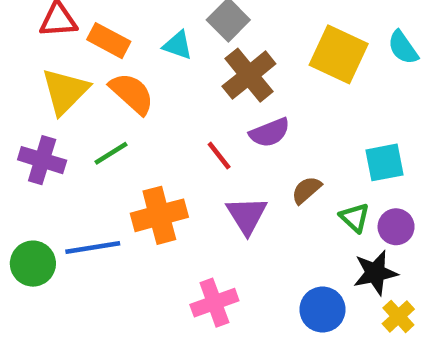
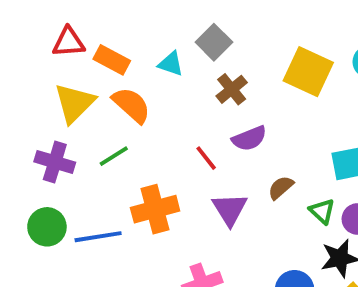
brown cross: (249, 75) -> (232, 89), size x0.7
green circle: (33, 264) -> (47, 227), moved

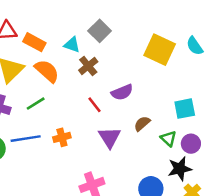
brown cross: (232, 89) -> (88, 66), moved
orange cross: (155, 209) -> (62, 137), size x0.6
blue line: (98, 237) -> (26, 139), moved

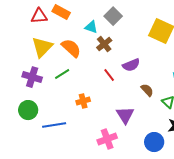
orange rectangle: (34, 42) -> (61, 12), moved
brown semicircle: (142, 124) -> (147, 90), turned 88
purple triangle: (110, 137) -> (125, 115), moved
blue line: (26, 139) -> (54, 125), moved

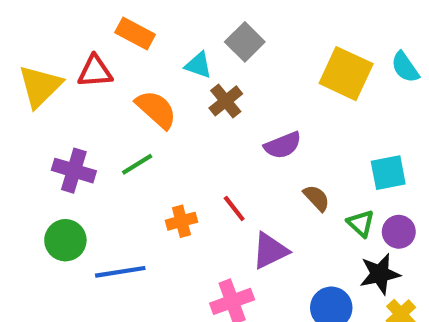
red triangle: (39, 16) -> (95, 71), moved
yellow triangle: (42, 47) -> (40, 86), moved
red line: (109, 75) -> (234, 209), moved
purple triangle: (125, 115) -> (270, 251), turned 36

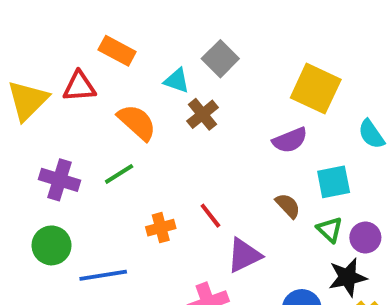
cyan semicircle: (405, 67) -> (371, 134), moved
purple semicircle: (283, 145) -> (290, 140), moved
cyan square: (388, 173) -> (334, 182), moved

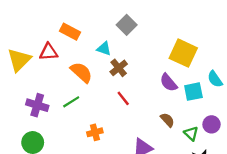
gray square: (220, 59) -> (127, 25), moved
purple semicircle: (290, 140) -> (169, 83), turned 72
cyan square: (334, 182) -> (193, 92), moved
red line: (210, 216) -> (123, 98), moved
purple circle: (365, 238) -> (212, 124), moved

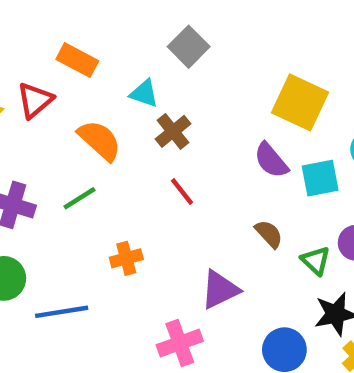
red triangle: (49, 52) -> (35, 100), turned -36

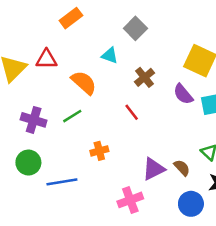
orange rectangle: (77, 60) -> (71, 18), moved, turned -65
red triangle: (35, 100) -> (46, 59), turned 40
brown cross: (173, 131) -> (144, 77), moved
brown semicircle: (269, 234) -> (182, 168), moved

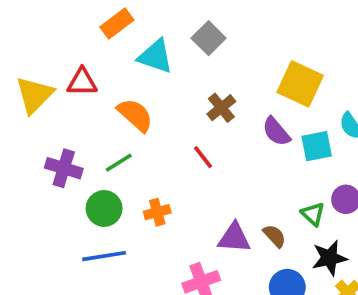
cyan triangle: (110, 55) -> (155, 56), moved, size x1.5
green circle: (28, 163) -> (104, 208), moved
purple triangle: (154, 169) -> (234, 238), turned 30

